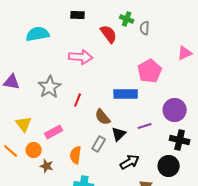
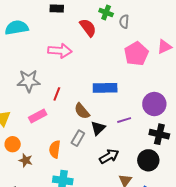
pink pentagon: (150, 71) -> (136, 54), moved
gray star: (50, 87) -> (29, 81), turned 30
pink rectangle: (54, 132) -> (38, 116), moved

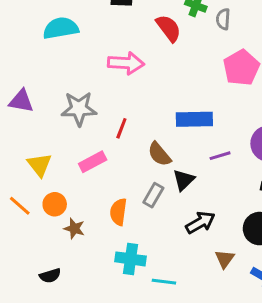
purple line: (124, 120) -> (220, 156), moved

